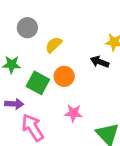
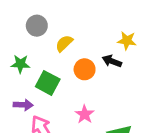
orange circle: (64, 76) -> (85, 69), moved
pink star: (73, 113) -> (85, 114), turned 30

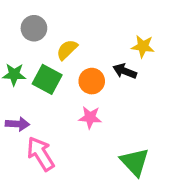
green square: (48, 83) -> (47, 79), moved
pink star: (85, 114) -> (90, 117), moved, turned -30

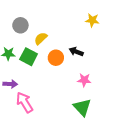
yellow star: (143, 46) -> (92, 20), moved
pink star: (90, 117) -> (84, 80), moved

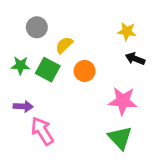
yellow star: (92, 20) -> (127, 31), moved
black arrow: (76, 52) -> (135, 59), moved
pink star: (84, 80) -> (123, 101), size x1.5

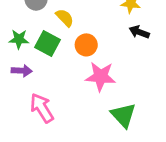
yellow semicircle: (64, 45) -> (65, 18), turned 90
pink star: (123, 101) -> (101, 76), moved
purple arrow: (23, 106) -> (22, 71), moved

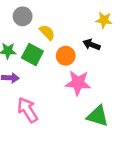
black arrow: (139, 32) -> (92, 45), moved
green triangle: (123, 115) -> (98, 116), turned -30

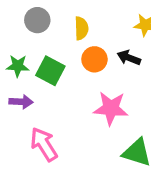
yellow semicircle: (47, 32) -> (81, 28), moved, turned 42
orange circle: (66, 56) -> (94, 59), moved

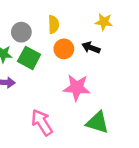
gray circle: (37, 20) -> (21, 32), moved
pink arrow: (44, 144) -> (42, 122), moved

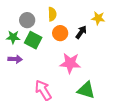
yellow star: (104, 22) -> (98, 18), moved
black arrow: (91, 48) -> (81, 32), turned 104

